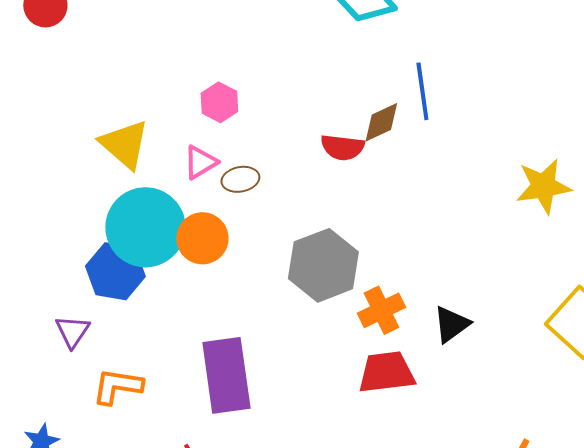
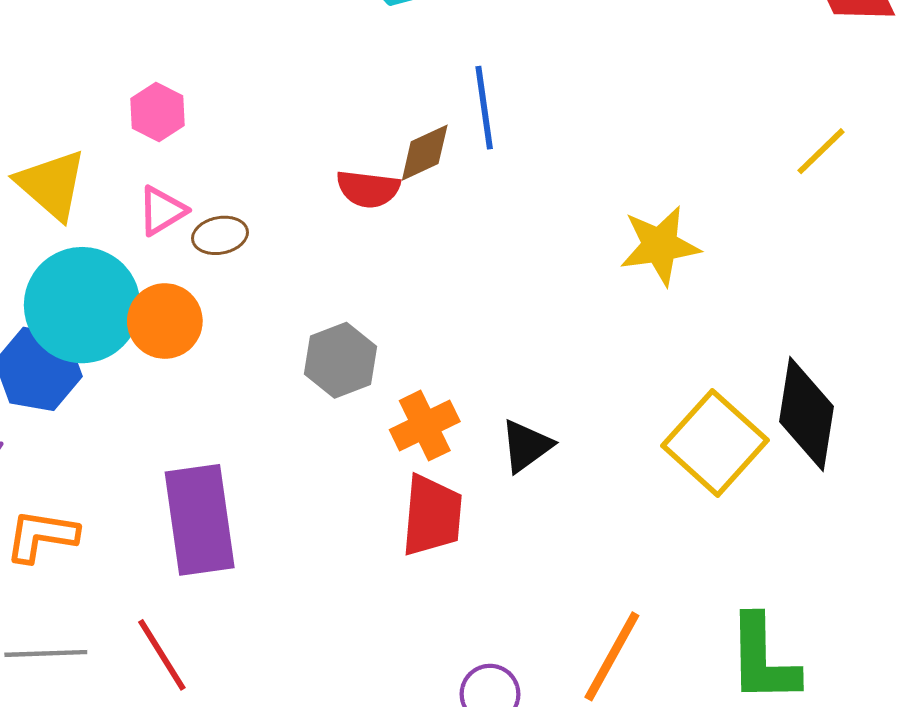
pink hexagon: (219, 102) -> (158, 112), moved
gray hexagon: (323, 265) -> (340, 360), size x0.7
red trapezoid: (386, 372) -> (432, 516), turned 102

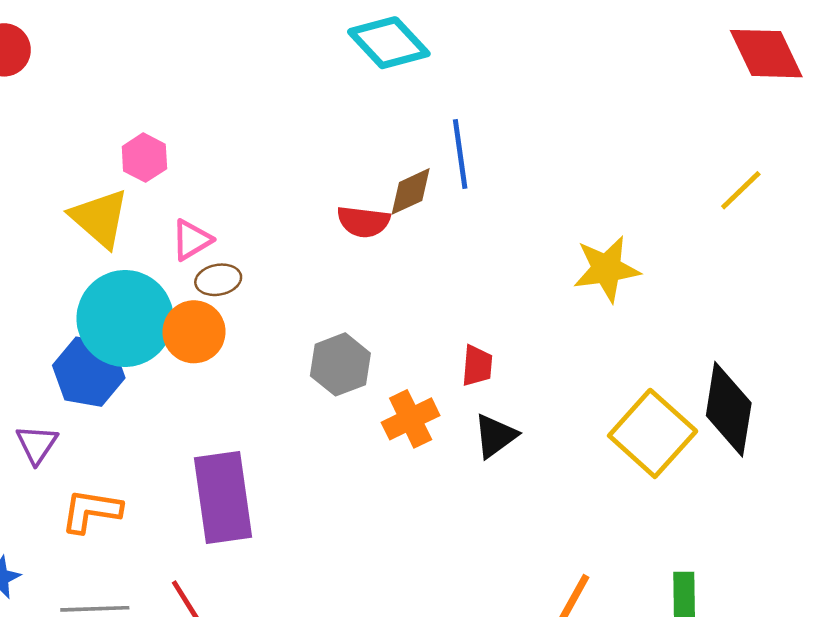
pink hexagon: (158, 112) -> (144, 158), moved
brown ellipse: (220, 235) -> (218, 280), moved
red trapezoid: (432, 516) -> (477, 366), moved, size x0.6

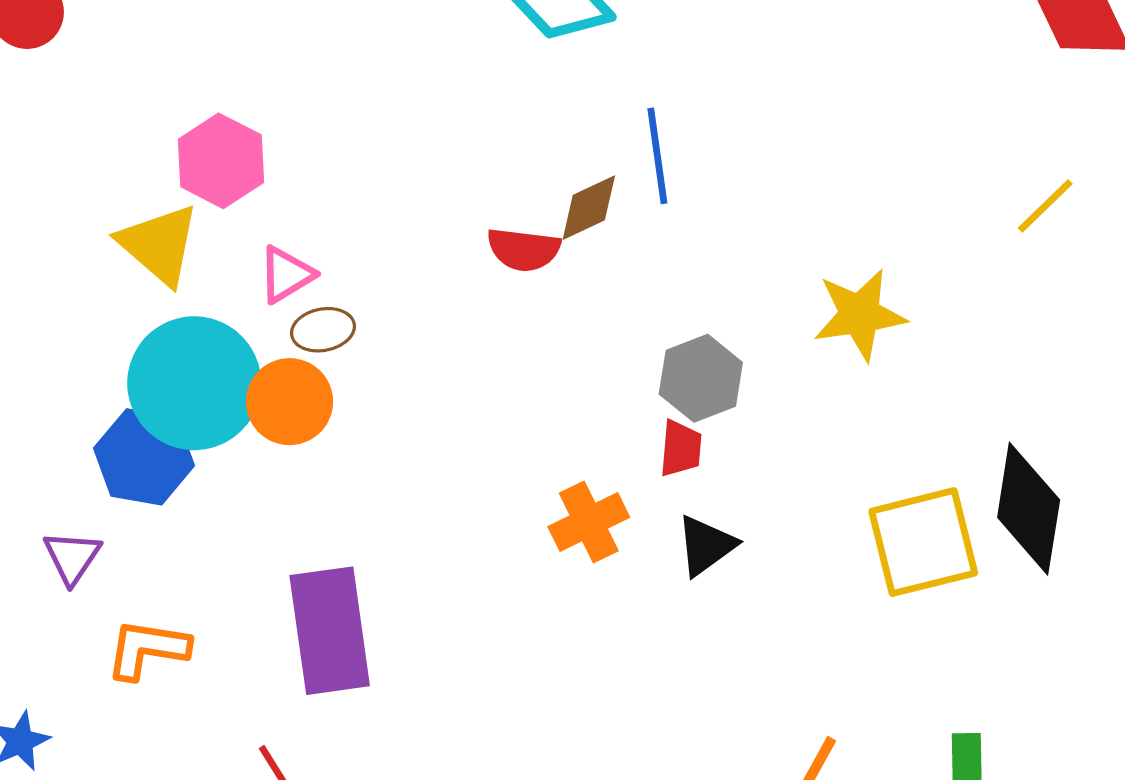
pink hexagon: (144, 158) -> (221, 161), size x1.4
gray hexagon: (340, 364) -> (701, 378), moved
yellow square: (653, 433) -> (923, 542), turned 34

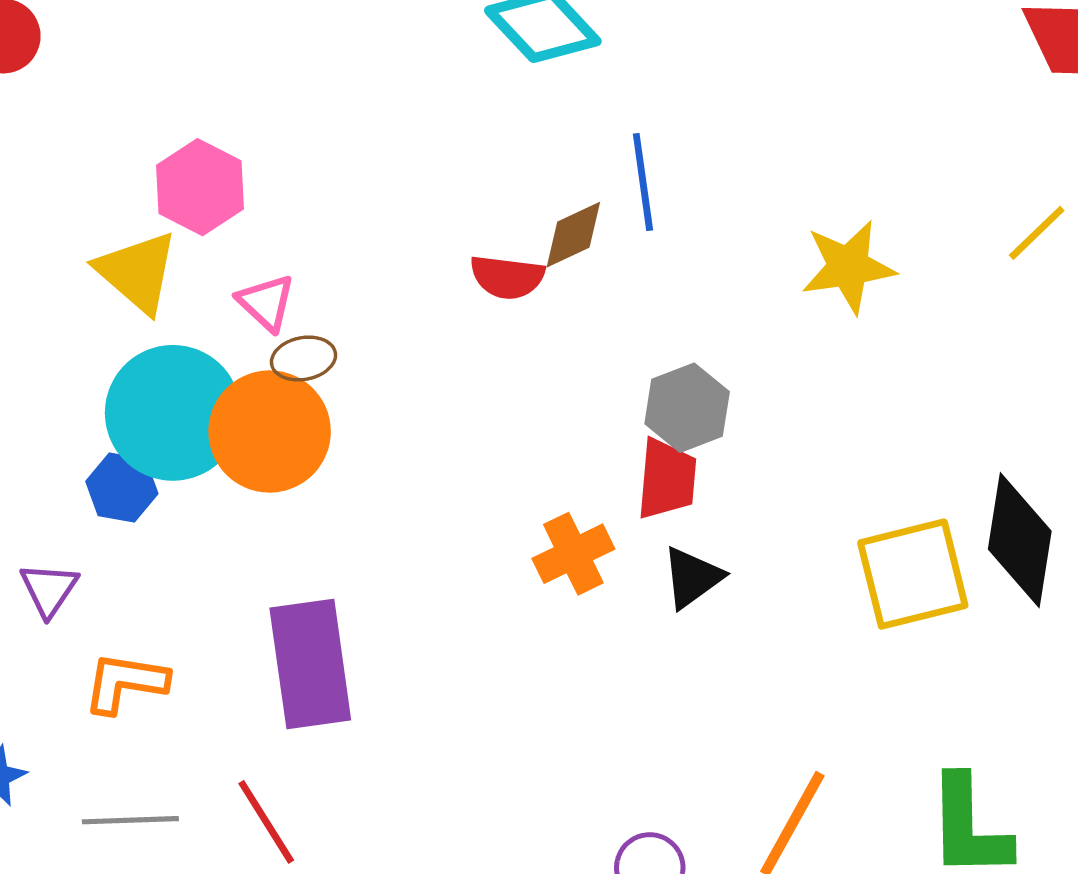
pink triangle: (286, 275) -> (266, 303), turned -46
yellow star: (860, 315) -> (848, 267), moved
orange circle: (290, 402) -> (270, 432), size x1.4
red trapezoid: (681, 448) -> (667, 479), size x1.4
blue hexagon: (144, 457) -> (122, 488), size x0.7

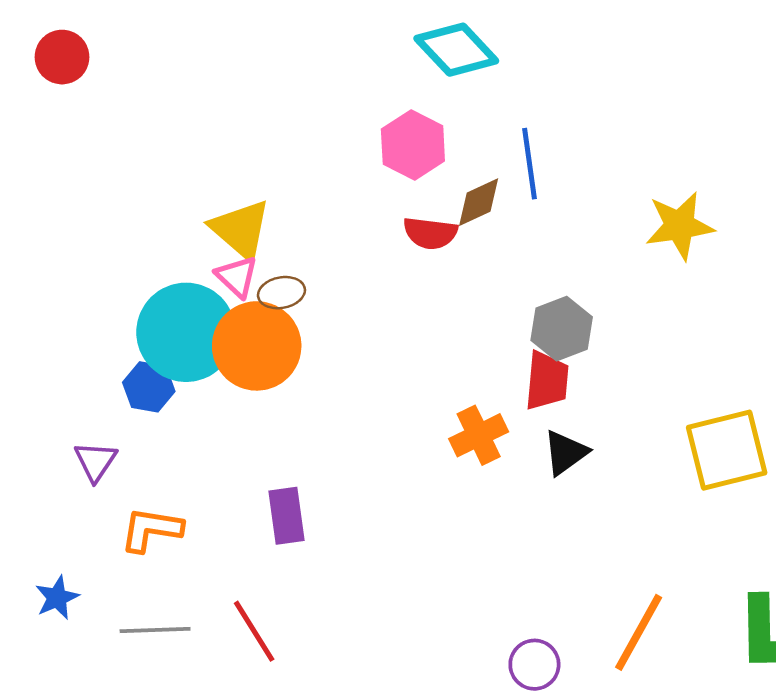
pink hexagon: (200, 187) -> (413, 145), moved
yellow triangle: (137, 272) -> (241, 229), moved
pink triangle: (266, 303) -> (237, 277), moved
purple rectangle: (310, 664) -> (286, 516), size x0.6

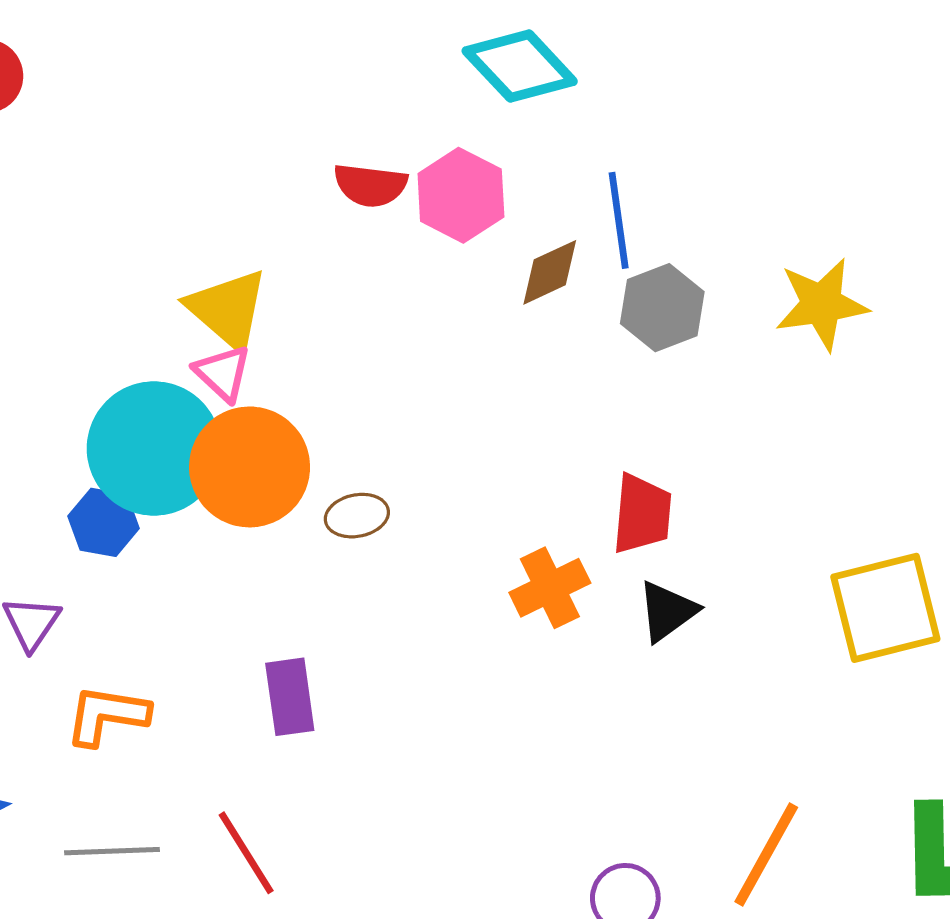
red semicircle: (430, 233) -> (370, 185), moved
brown ellipse: (281, 293) -> (357, 516), moved
gray hexagon: (562, 329) -> (662, 308), moved

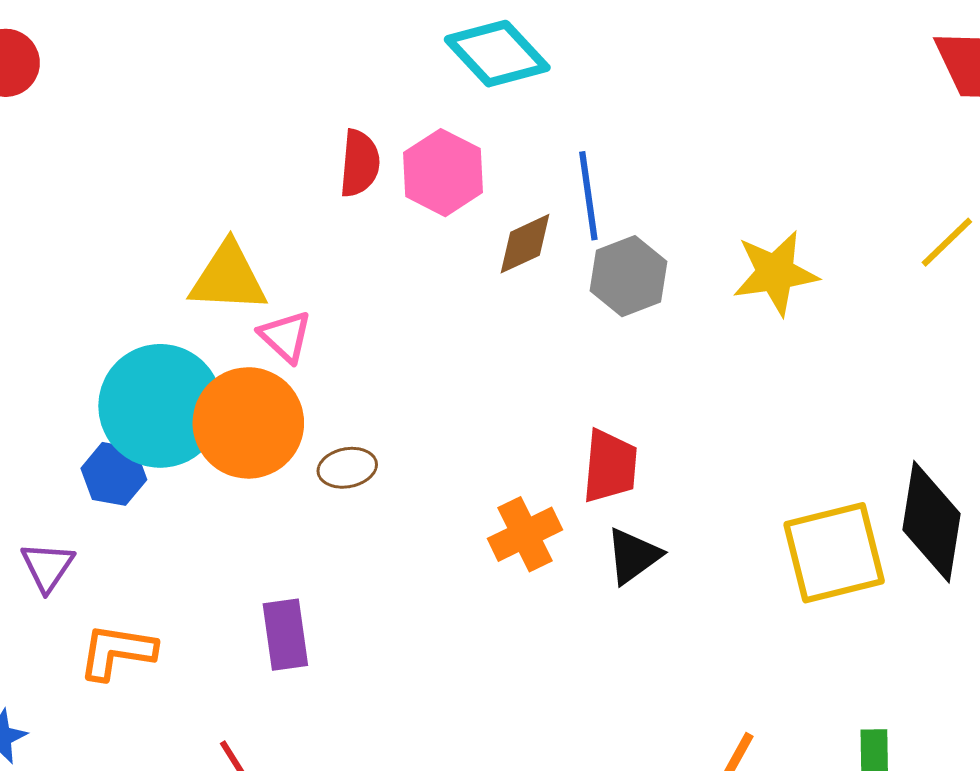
red semicircle: (370, 185) -> (360, 163), turned -92
yellow triangle: (228, 309) -> (228, 278), turned -38
pink triangle: (223, 373) -> (285, 336), moved

